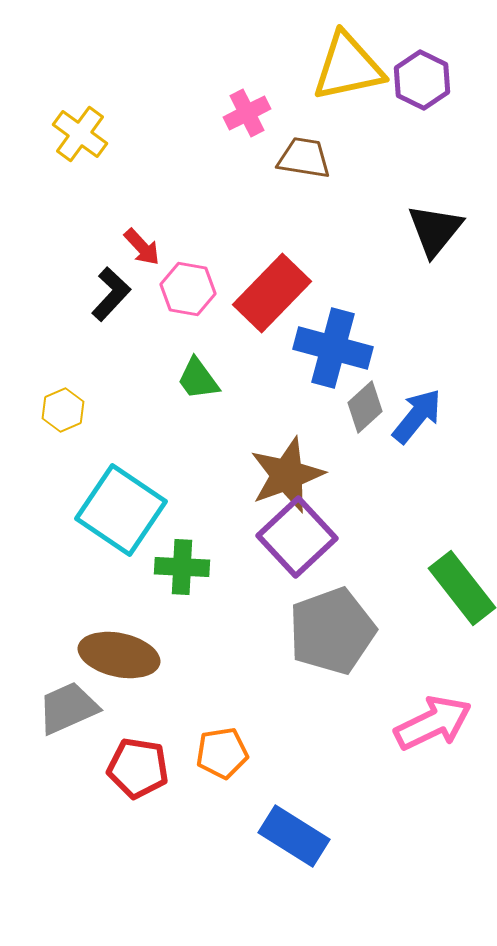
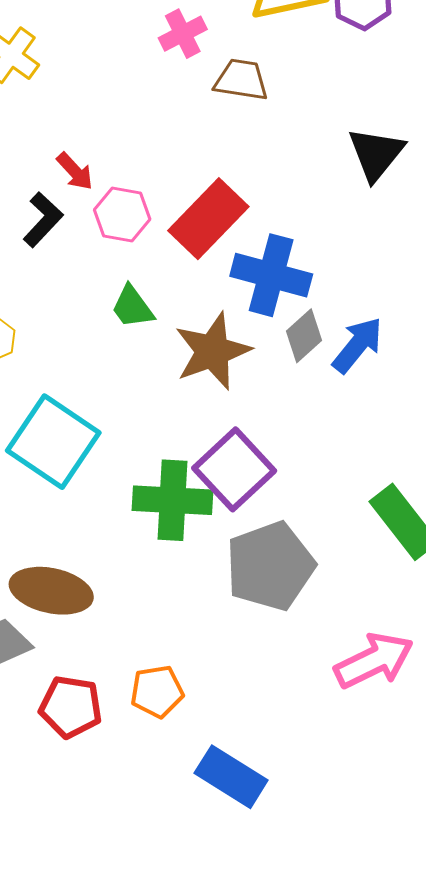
brown star: (287, 475) -> (213, 351), moved
green cross: (182, 567) -> (172, 500), moved, size x1.4

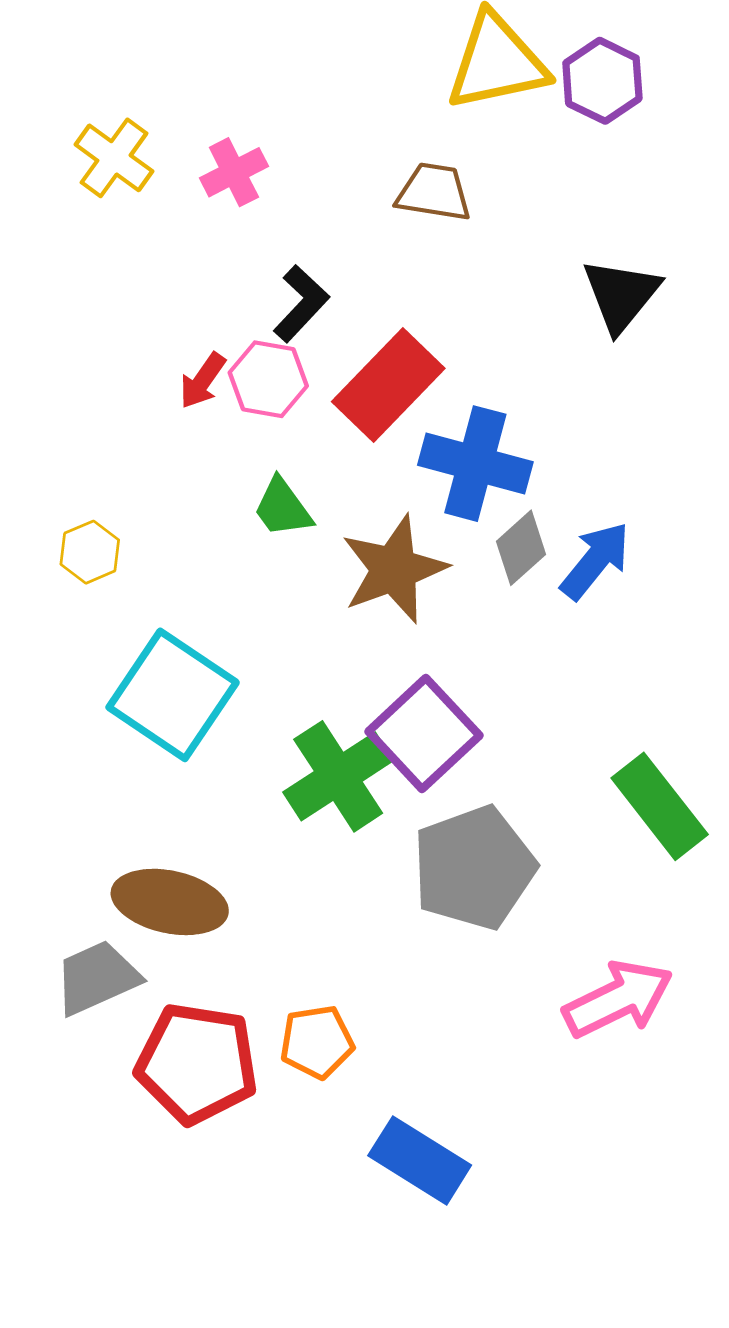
pink cross: (183, 34) -> (234, 172), moved
red arrow: (75, 171) -> (203, 381), moved, turned 78
black L-shape: (43, 220) -> (301, 304), moved
green cross: (172, 500) -> (338, 776), turned -36
red pentagon: (71, 707) -> (197, 1063), size x1.4

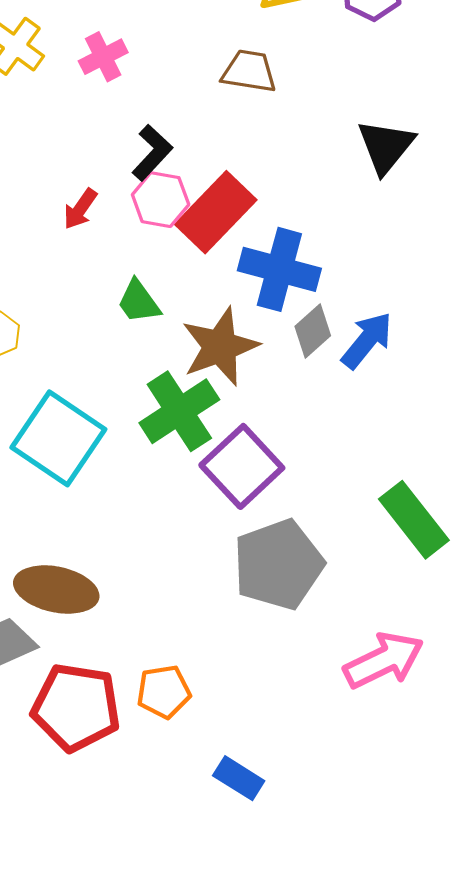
pink hexagon: (268, 379) -> (161, 200), moved
green cross: (338, 776) -> (179, 411), moved
blue rectangle: (420, 1160) -> (239, 778), size x0.7

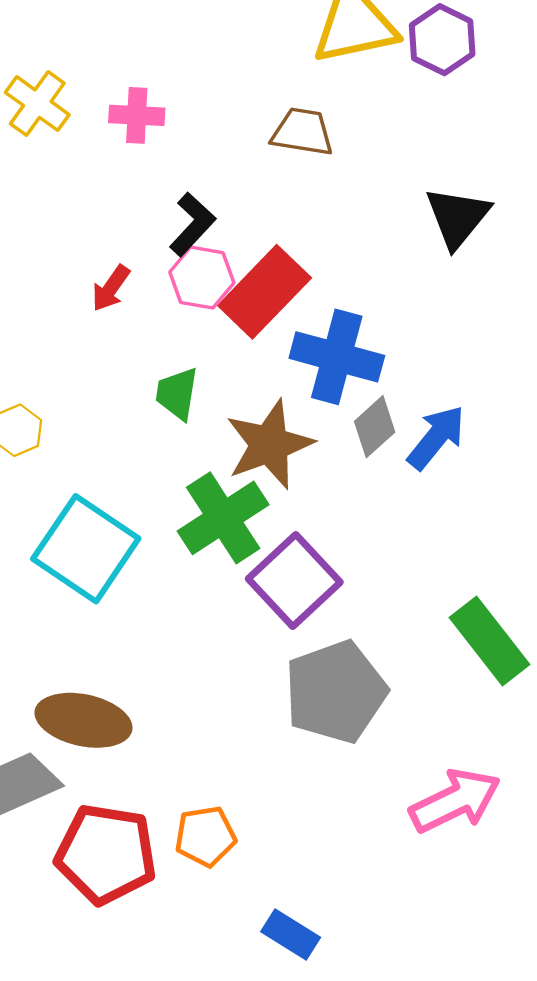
pink cross: (103, 57) -> (137, 115), turned 30
green trapezoid: (139, 302) -> (177, 394), turned 45

